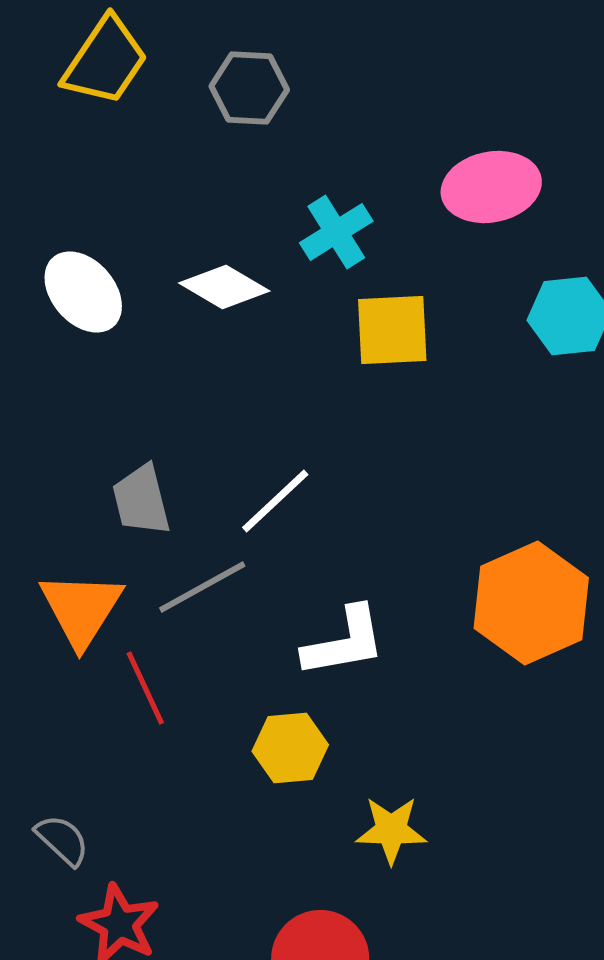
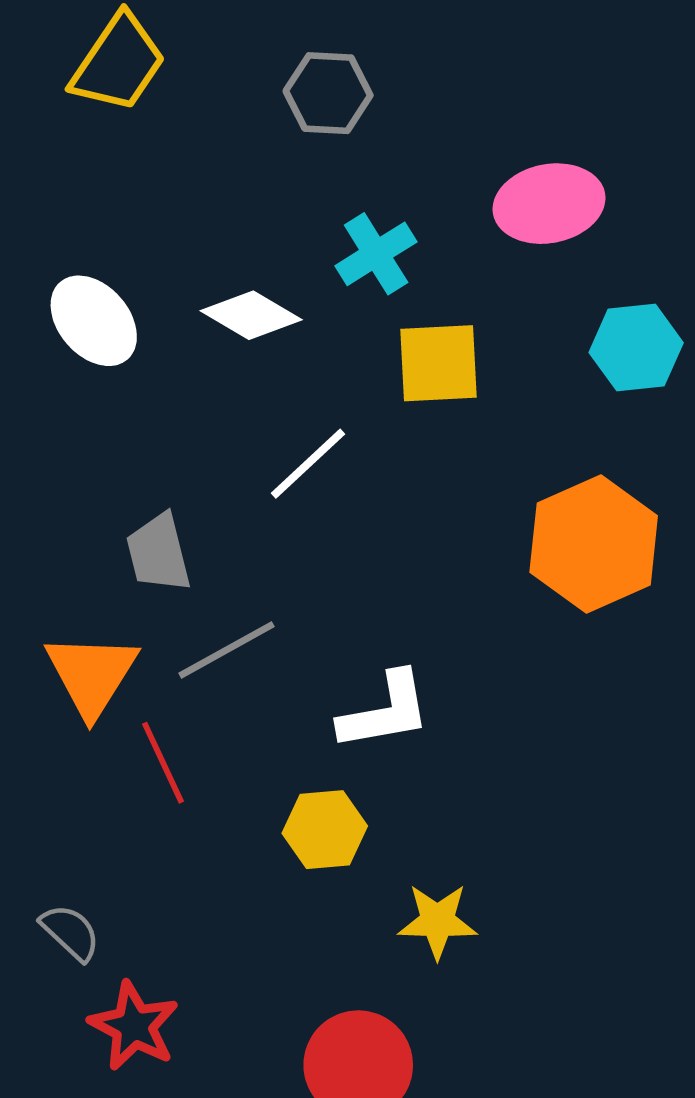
gray hexagon: (249, 88) -> (328, 93), moved
white line: (275, 501) -> (308, 464), moved
orange hexagon: (531, 603) -> (594, 544), moved

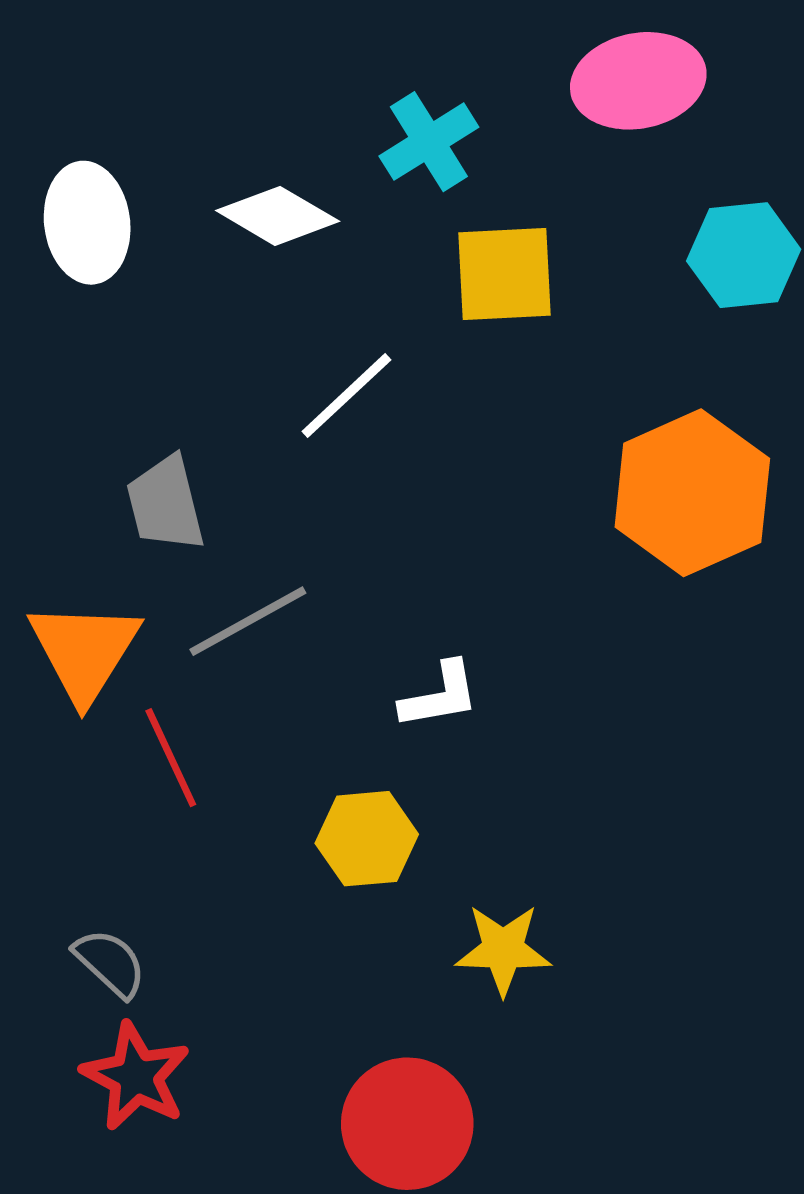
white ellipse: (94, 321) -> (87, 223), turned 34
white L-shape: (385, 711) -> (440, 695), size x0.7
gray semicircle: (70, 932) -> (110, 963), moved

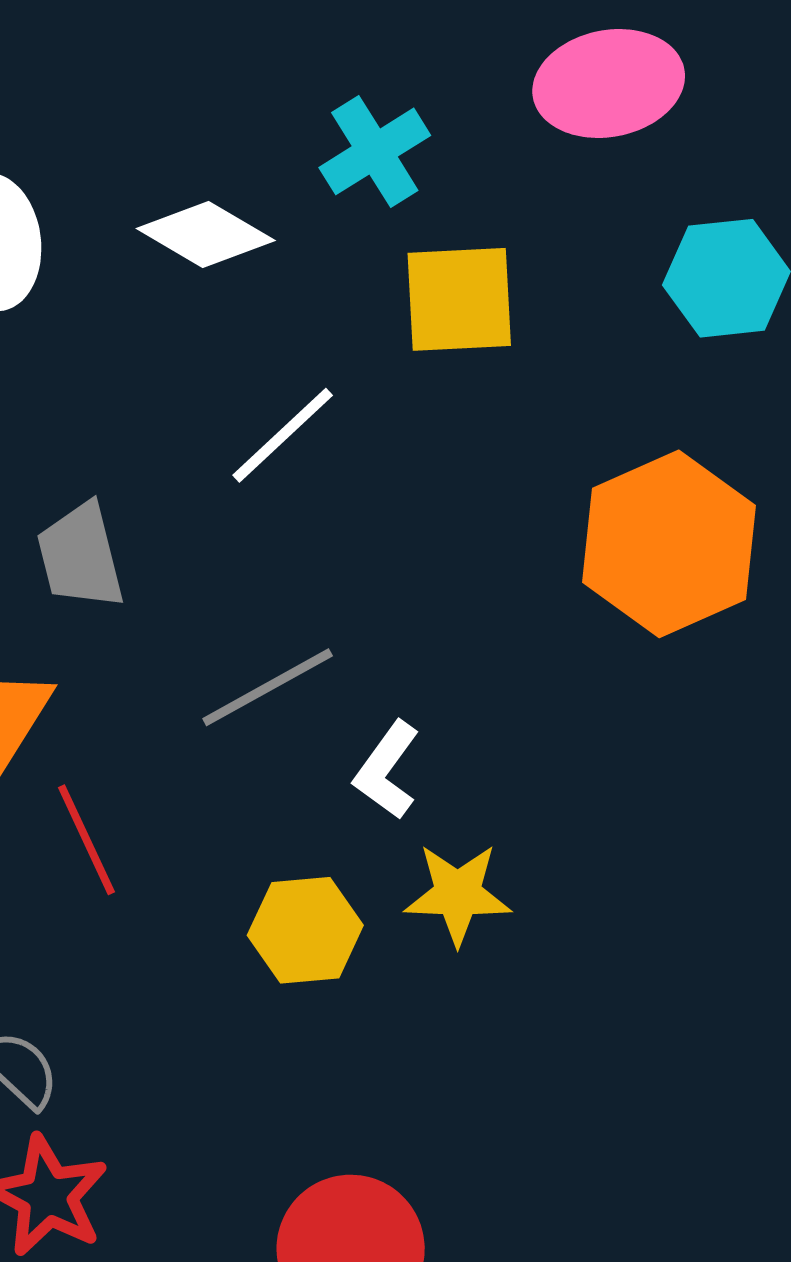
gray line: (248, 621) -> (268, 687), moved
white L-shape: (440, 695) -> (387, 770), turned 136
yellow star: (503, 949) -> (458, 894), moved

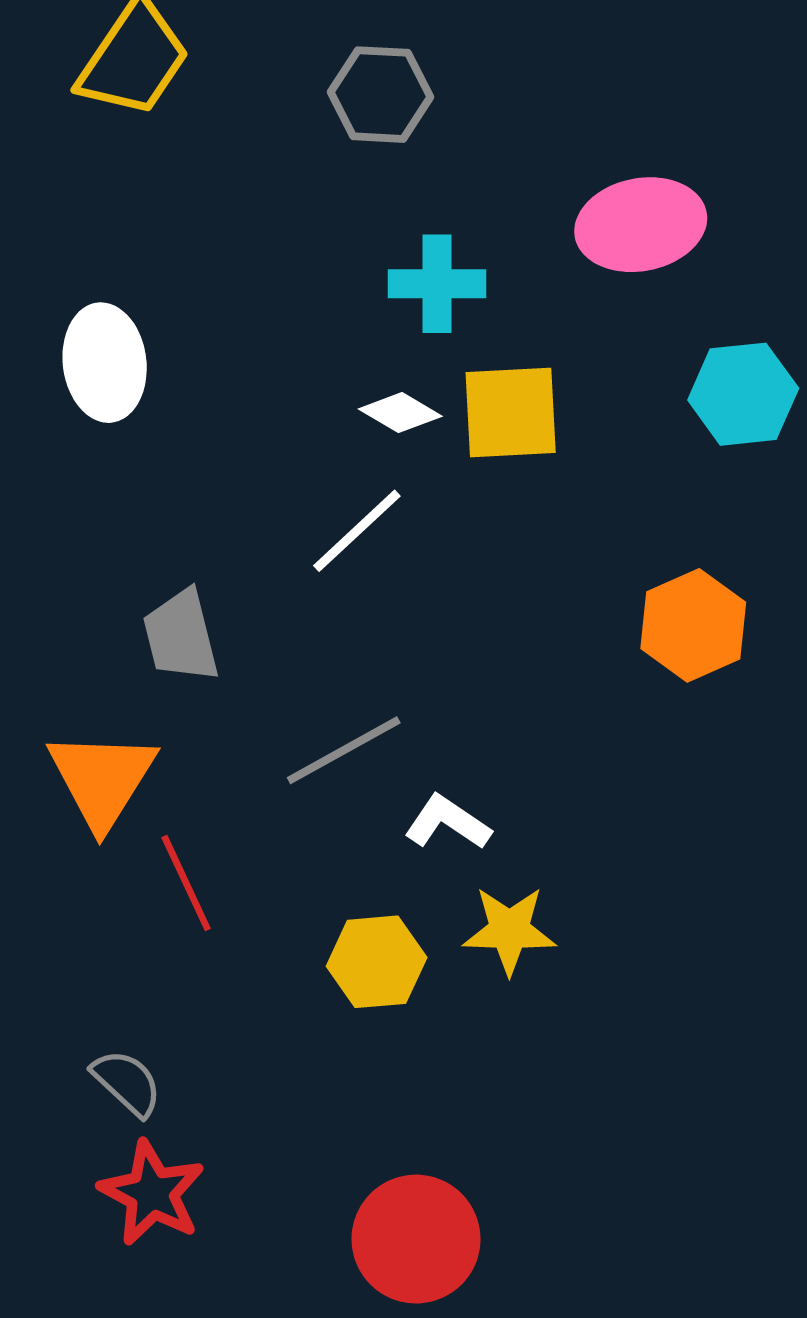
cyan cross: (375, 151) -> (437, 284), turned 32
white diamond: (206, 234) -> (400, 413), moved, size x0.7
orange hexagon: (669, 544) -> (693, 625), size x0.7
white L-shape: (387, 770) -> (448, 823), turned 88

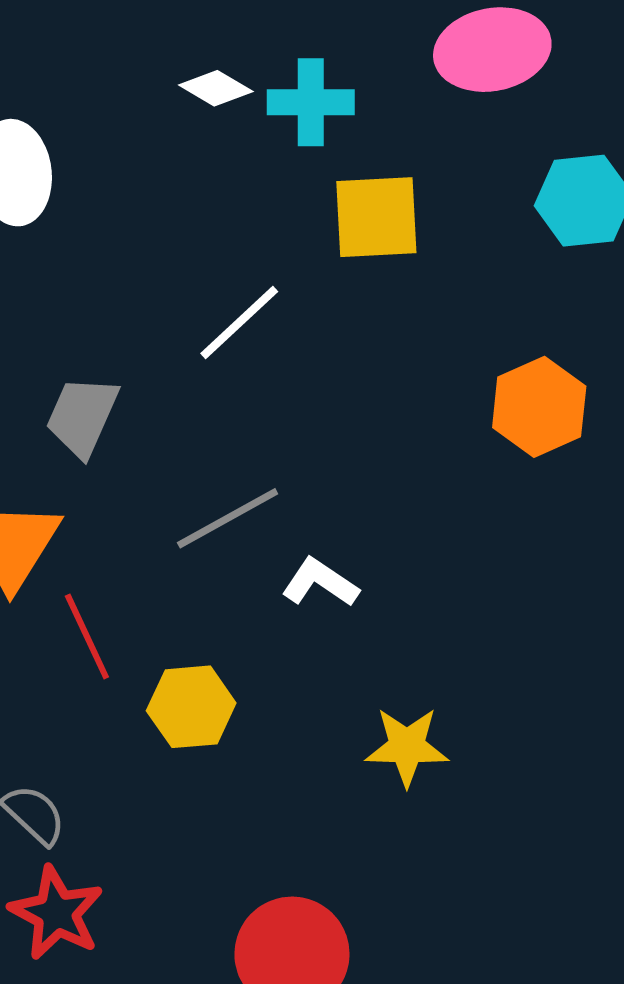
white diamond: (400, 413) -> (216, 88), moved
gray trapezoid: (181, 636) -> (82, 416), turned 38
yellow star: (509, 930) -> (407, 747), moved
yellow hexagon: (377, 962) -> (191, 707), moved

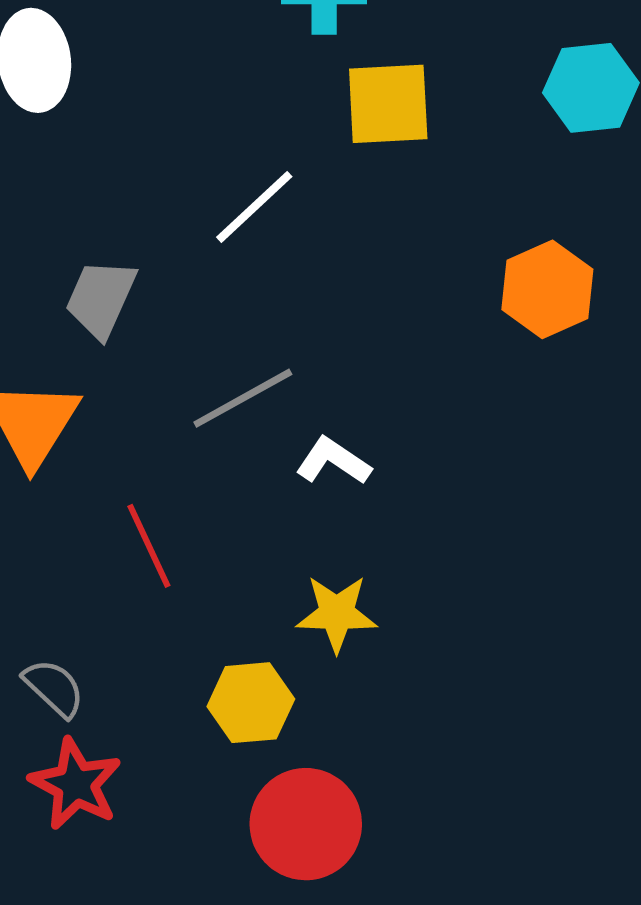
red line: (87, 637) -> (149, 546), moved
yellow hexagon: (191, 707) -> (251, 703), moved
yellow star: (407, 747) -> (337, 613), moved

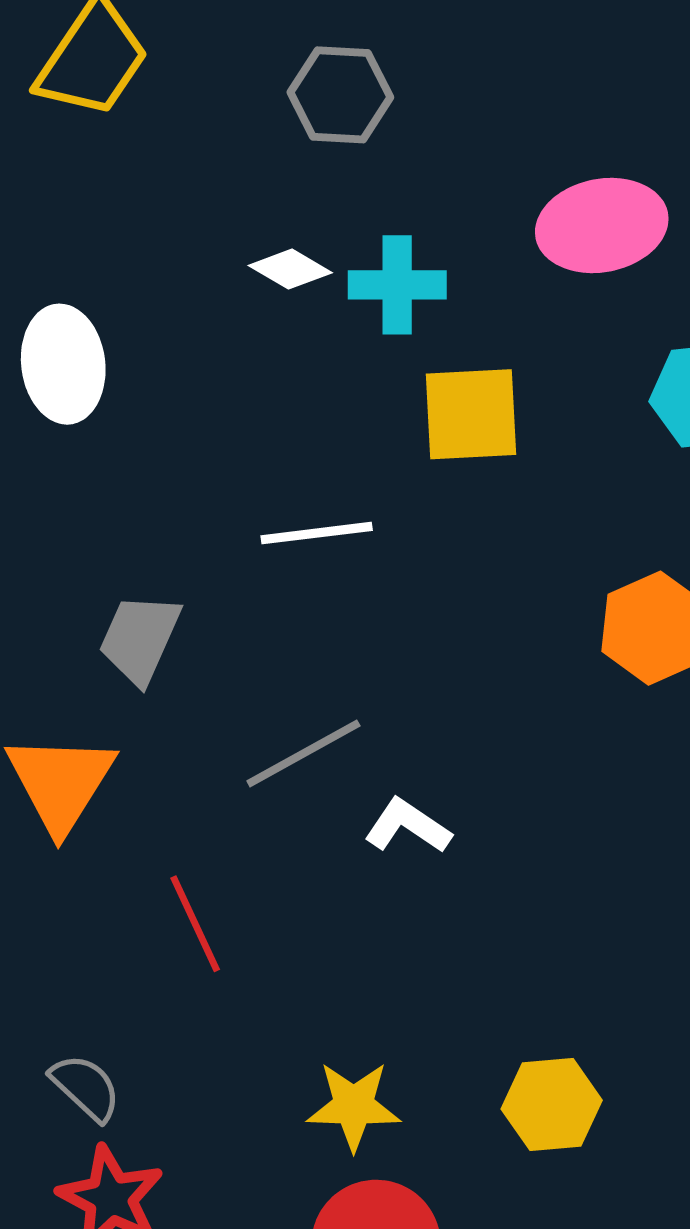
white line: (254, 207) -> (317, 533), turned 36
yellow star: (337, 613) -> (354, 1106), moved
yellow hexagon: (251, 703) -> (552, 1105), moved

